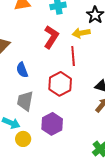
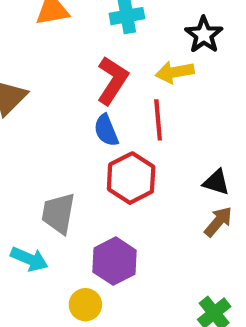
blue semicircle: (22, 70) -> (106, 130), moved
yellow circle: (23, 139) -> (85, 305), moved

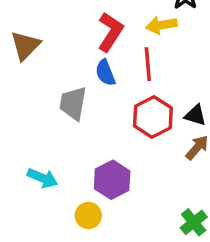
red hexagon: (131, 178) -> (153, 117), moved
gray trapezoid: (58, 213) -> (73, 103), moved

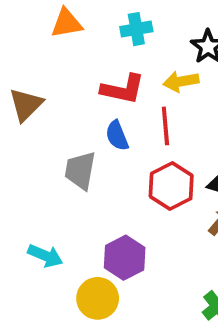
red L-shape: (110, 32) -> (123, 89), turned 69
yellow circle: (88, 216) -> (98, 298), size x1.4

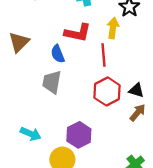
yellow arrow: (181, 81) -> (113, 28), turned 108
blue semicircle: (117, 136) -> (58, 54), moved

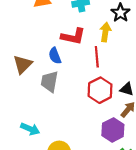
brown triangle: (19, 42) -> (23, 64), moved
purple hexagon: (79, 135) -> (113, 130), moved

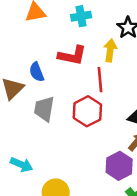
blue semicircle: (55, 56) -> (37, 72), moved
red hexagon: (100, 90) -> (87, 111), moved

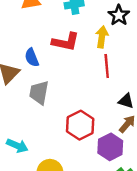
red line: (100, 80) -> (107, 66), moved
red hexagon: (87, 111) -> (80, 125), moved

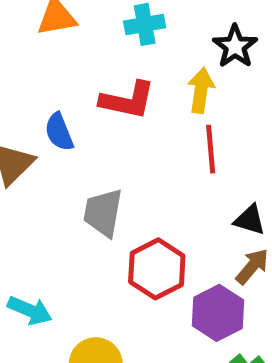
gray trapezoid: (39, 93) -> (103, 213), moved

